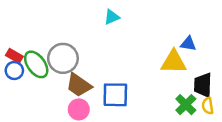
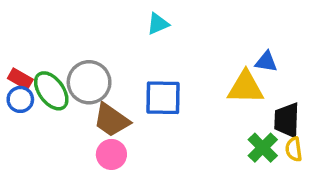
blue square: (115, 95) -> (163, 98), moved

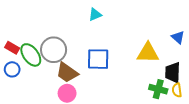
blue triangle: (266, 62) -> (178, 37), moved, turned 32
blue circle: (20, 99) -> (12, 69), moved
green cross: (263, 148) -> (158, 89), turned -30

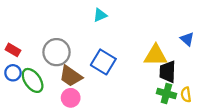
green ellipse: (31, 55) -> (33, 80), moved
blue square: (98, 59) -> (103, 62), turned 30
black trapezoid: (173, 73) -> (168, 72), moved

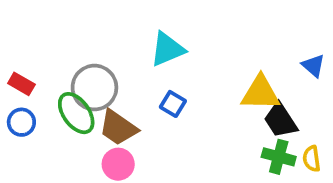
cyan triangle: (100, 15) -> (167, 49), moved, size x1.5
blue square: (103, 62) -> (173, 104), size x0.6
black trapezoid: (168, 72) -> (281, 120), turned -35
green ellipse: (33, 80) -> (76, 113), moved

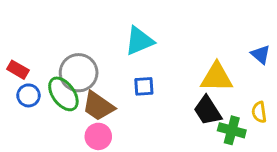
blue square: (173, 104) -> (144, 86), turned -35
black trapezoid: (281, 120) -> (208, 111), moved
blue circle: (21, 122) -> (29, 95), moved
yellow semicircle: (312, 159) -> (259, 112), moved

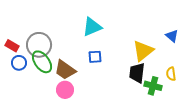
gray circle: (79, 73) -> (39, 45), moved
yellow triangle: (217, 77) -> (143, 51), turned -40
black trapezoid: (208, 111) -> (137, 73), turned 40

